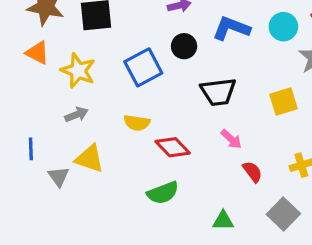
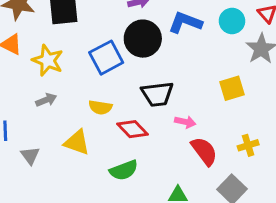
black circle: (184, 46) -> (143, 39), size x1.6
black trapezoid: (218, 92) -> (157, 94), moved
pink arrow: (231, 139) -> (185, 122), turned -30
yellow triangle: (90, 159) -> (77, 142), moved
red semicircle: (252, 172) -> (204, 151), size x1.5

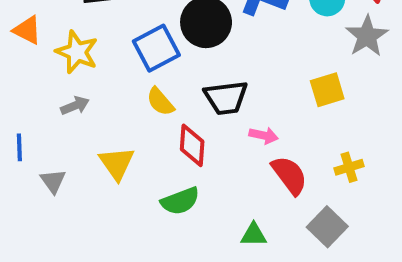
yellow semicircle: (100, 107) -> (160, 102), moved, turned 40
red diamond: (133, 129) -> (192, 145), turned 48
yellow triangle: (77, 142) -> (117, 163), turned 36

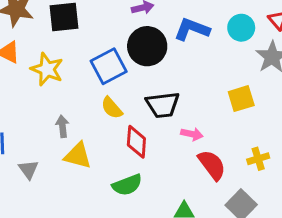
gray arrow: (75, 106) -> (62, 126), moved, turned -75
yellow triangle: (117, 163) -> (78, 156), turned -40

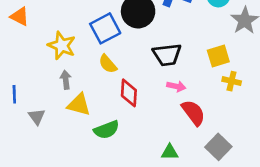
yellow star: (47, 69) -> (62, 45), moved
black trapezoid: (163, 105) -> (167, 55), moved
yellow cross: (258, 159) -> (232, 81), moved, turned 30
green semicircle: (127, 185) -> (106, 130), moved

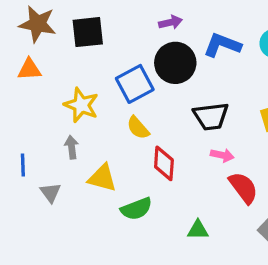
orange triangle: (20, 17) -> (29, 69), turned -30
gray arrow: (66, 80) -> (72, 147), moved
green triangle: (170, 152) -> (198, 230), moved

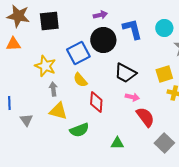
blue L-shape: (222, 45) -> (132, 29), turned 55
black trapezoid: (211, 116) -> (125, 73), turned 35
gray arrow: (72, 147) -> (53, 89), moved

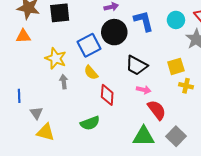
yellow triangle: (58, 111) -> (46, 132), moved
green triangle: (117, 143) -> (144, 136), moved, size x1.6

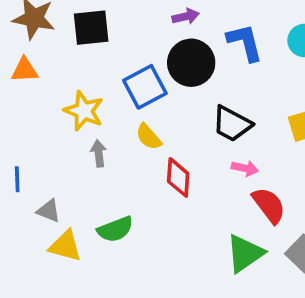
gray triangle: (36, 113) -> (49, 211), turned -32
green semicircle: (90, 123) -> (115, 229), moved
green triangle: (144, 136) -> (245, 253), turned -35

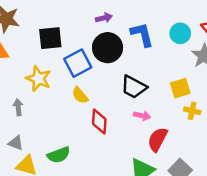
black square: (91, 28) -> (50, 38), moved
gray arrow: (99, 153) -> (18, 107), moved
red semicircle: (269, 205) -> (158, 139), turned -115

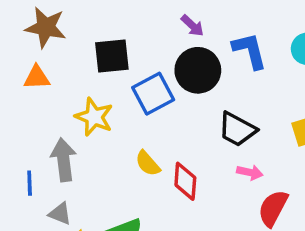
purple arrow: (104, 18) -> (192, 26), turned 56
yellow semicircle: (80, 95) -> (148, 163), moved
gray arrow: (18, 107) -> (64, 160), size x1.6

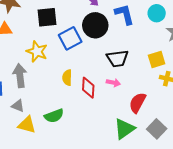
black trapezoid: (237, 129) -> (117, 58), turned -35
yellow semicircle: (148, 163) -> (67, 78), turned 42
pink arrow: (250, 172) -> (113, 83), moved

